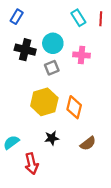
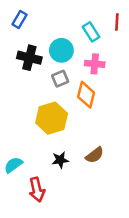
cyan rectangle: (78, 18) -> (91, 32), moved
orange diamond: (74, 107) -> (86, 95), moved
brown semicircle: (88, 143) -> (95, 155), moved

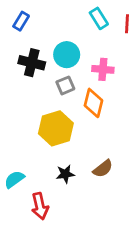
cyan rectangle: (91, 32) -> (99, 18), moved

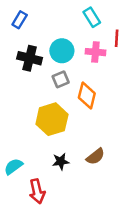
red line: (127, 24) -> (117, 38), moved
pink cross: (103, 69) -> (95, 52), moved

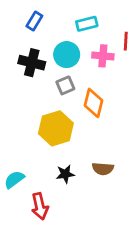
cyan rectangle: (92, 17) -> (87, 24), moved, turned -72
blue rectangle: (20, 20) -> (34, 21), moved
brown semicircle: (95, 156) -> (103, 169), turned 42

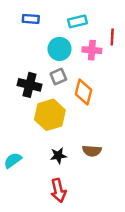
blue rectangle: (34, 21) -> (31, 19), turned 63
black cross: (32, 63) -> (30, 85), moved
red arrow: (40, 206) -> (58, 190), moved

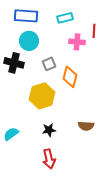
blue rectangle: (31, 19) -> (26, 16), size x1.6
cyan circle: (60, 49) -> (29, 41), moved
black cross: (30, 85) -> (14, 63), moved
brown semicircle: (92, 151) -> (86, 126), moved

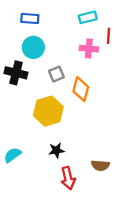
blue rectangle: (26, 16) -> (30, 19), size x0.7
cyan rectangle: (65, 18) -> (88, 17), moved
brown semicircle: (86, 126) -> (100, 165), moved
red arrow: (49, 159) -> (68, 178), moved

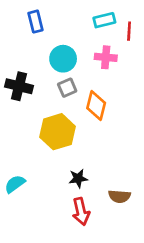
blue rectangle: (30, 19) -> (36, 22), turned 72
red line: (108, 36) -> (129, 31), moved
cyan circle: (33, 47) -> (63, 59), moved
black star: (56, 150) -> (78, 178), moved

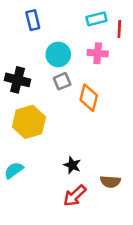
yellow hexagon: (58, 132) -> (29, 122), moved
black star: (78, 178) -> (72, 165), turned 30
red arrow: (81, 211) -> (75, 196), turned 60

